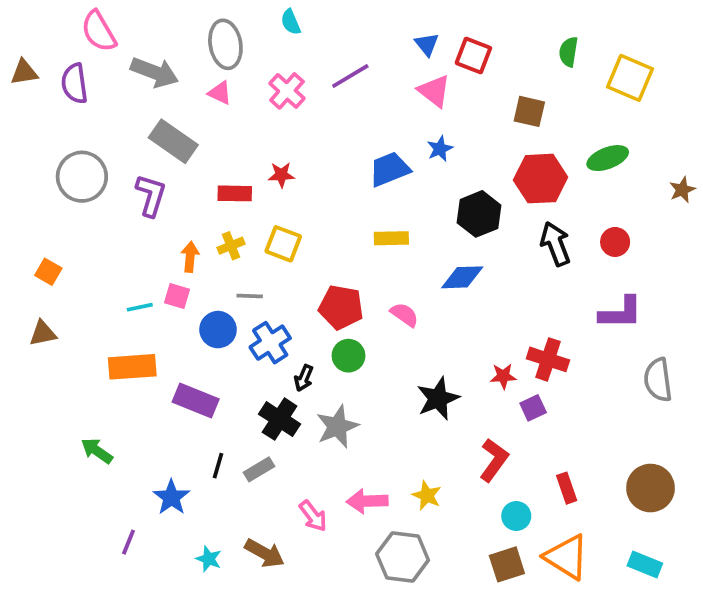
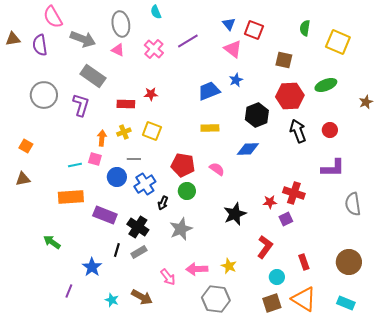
black cross: (280, 419) -> (138, 227), moved

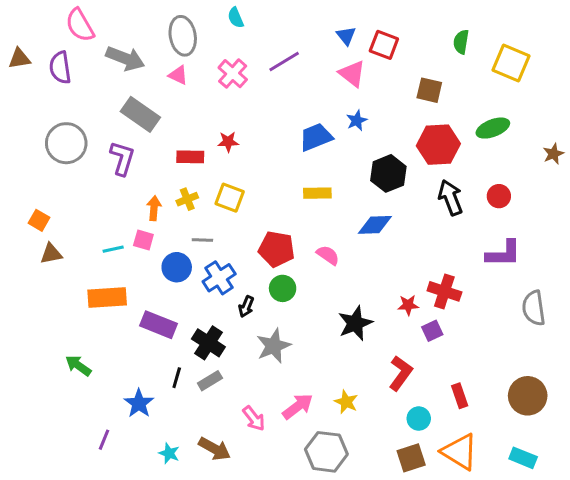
brown triangle: (23, 179) -> (51, 254), moved
pink arrow: (197, 269) -> (298, 406), turned 145

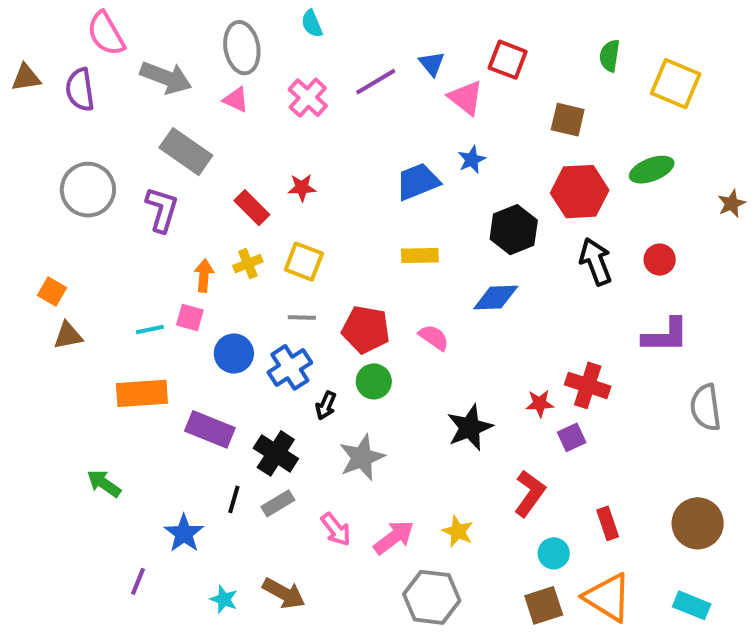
blue triangle: (346, 36) -> (432, 64), moved
red rectangle: (190, 157) -> (252, 208), turned 44
gray line: (202, 240) -> (302, 318), moved
pink arrow: (254, 419) -> (336, 529), moved

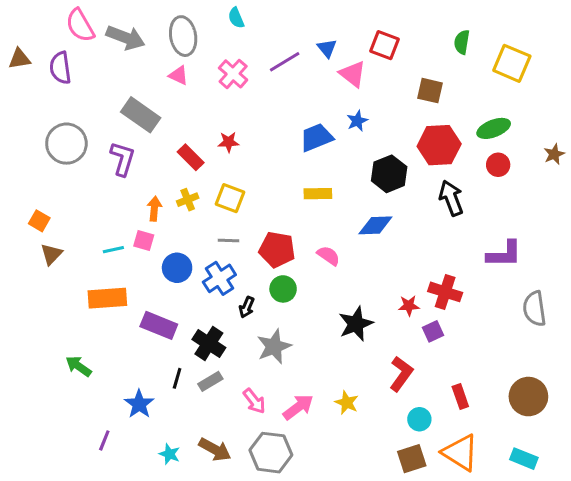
gray arrow: (166, 78) -> (126, 38), moved
red circle: (660, 260) -> (498, 165), moved
brown triangle: (68, 335) -> (51, 254), turned -35
gray hexagon: (432, 597) -> (271, 453), moved

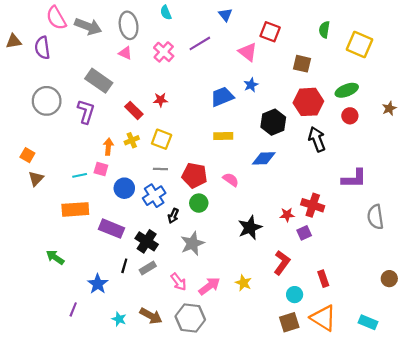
blue triangle: (327, 48) -> (225, 15), moved
brown circle: (528, 397) -> (389, 279), moved, size x0.6

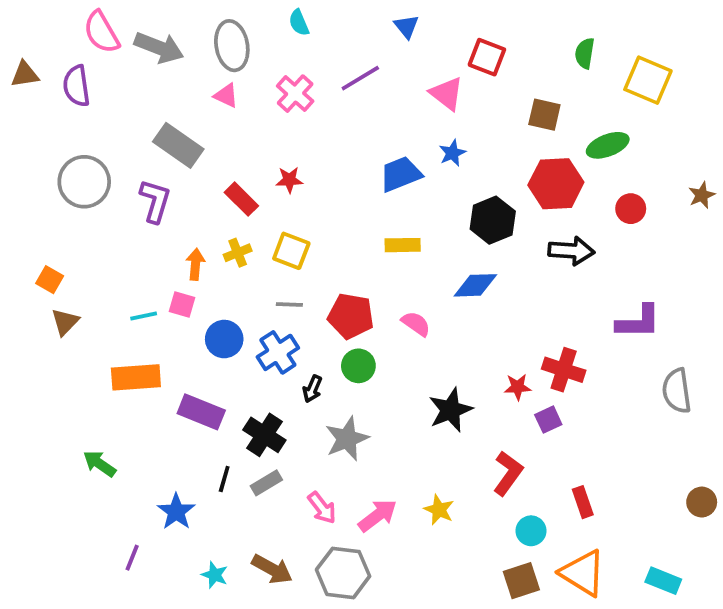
green ellipse: (347, 90) -> (608, 145), moved
black arrow: (317, 139) -> (571, 251), turned 115

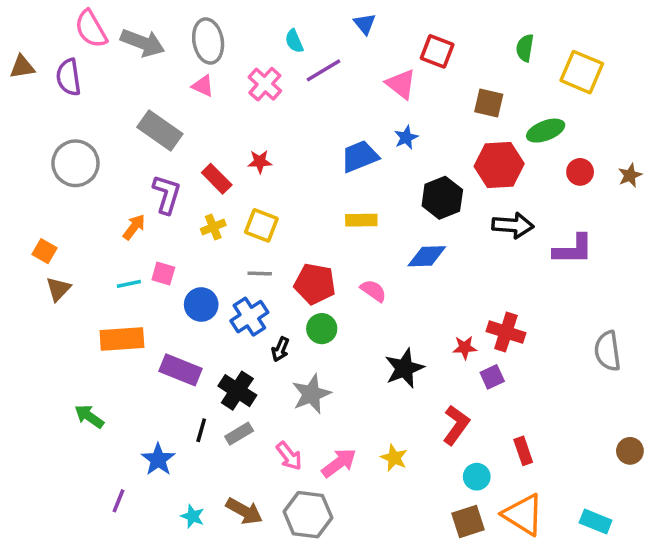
cyan semicircle: (299, 23) -> (294, 41), moved
purple L-shape: (155, 201) -> (167, 194), moved
red circle: (631, 209) -> (580, 172), moved
orange arrow: (195, 264) -> (134, 227), moved, turned 32
purple L-shape: (638, 322) -> (573, 249), moved

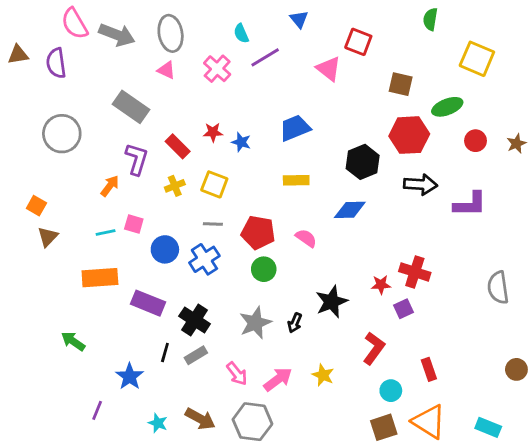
green semicircle: (525, 48) -> (430, 19), moved
blue star: (406, 137) -> (241, 142), moved, turned -30
black arrow: (280, 349) -> (295, 323), moved

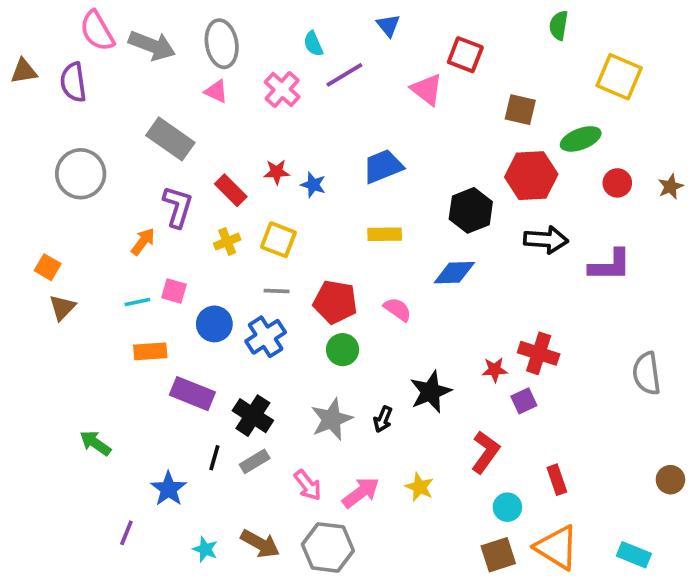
orange rectangle: (100, 278) -> (150, 351), moved, size x0.7

